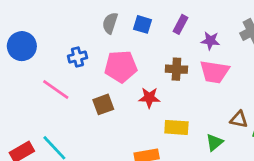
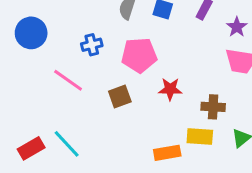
purple star: (210, 41) -> (237, 27), turned 30
brown cross: (176, 69) -> (213, 107), moved
yellow rectangle: (176, 127) -> (200, 136), moved

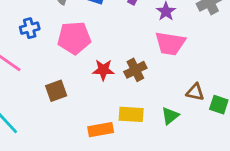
brown square: (120, 97) -> (56, 91), moved
brown cross: (213, 107) -> (135, 70), moved, turned -30

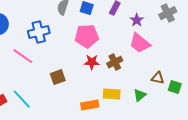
blue cross: (30, 28) -> (39, 32), size x1.5
pink pentagon: (74, 38) -> (87, 36), moved
pink trapezoid: (170, 43) -> (140, 43), turned 30

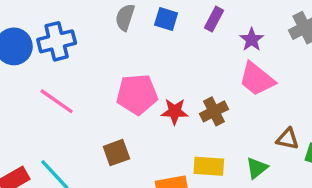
blue cross: (39, 32) -> (57, 41), moved
pink pentagon: (87, 36) -> (137, 94), moved
brown square: (58, 77) -> (116, 153), moved

